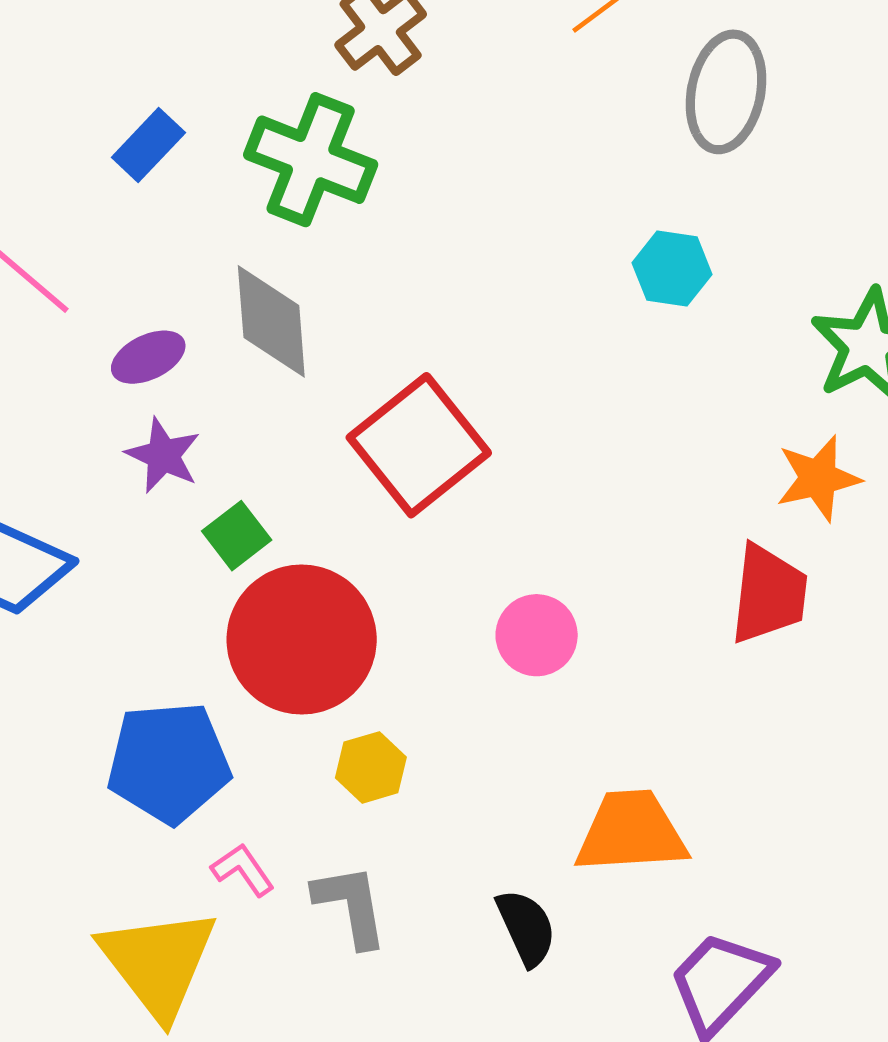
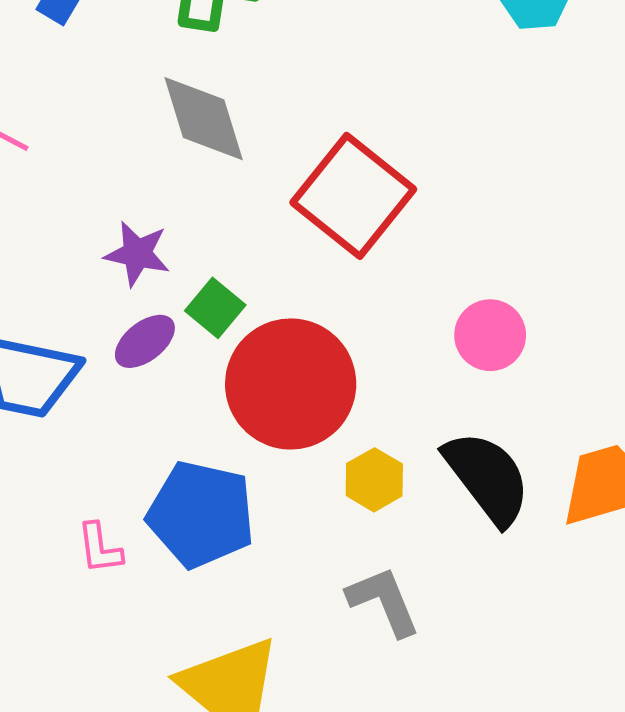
purple ellipse: (148, 357) -> (145, 341), moved
blue pentagon: (169, 762) -> (201, 514), turned 30
pink L-shape: (243, 870) -> (100, 548), moved, turned -140
black semicircle: (526, 928) -> (487, 478), moved, size x1.5

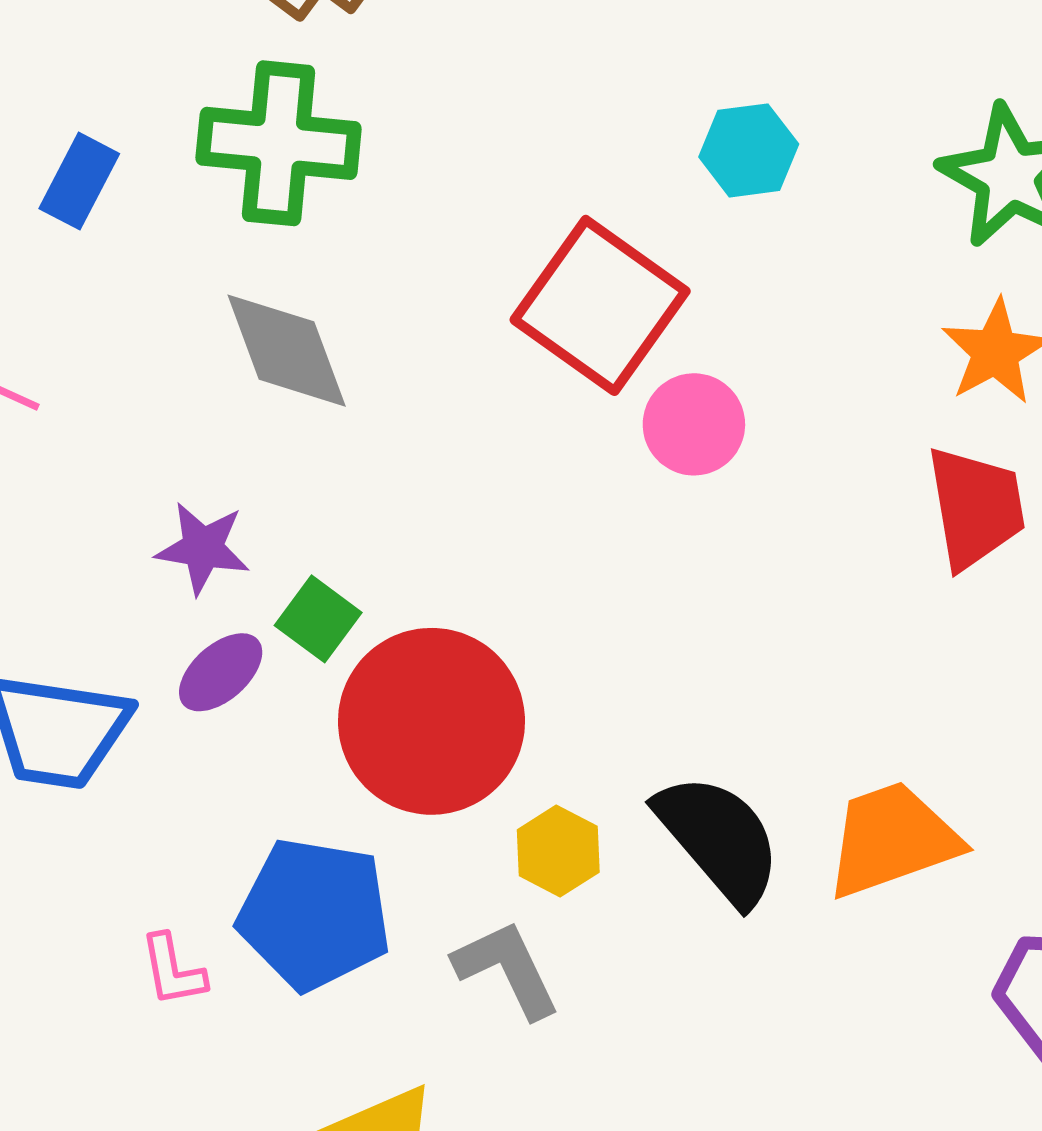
red square: (353, 196) -> (600, 305), moved
pink circle: (490, 335) -> (694, 424), moved
gray L-shape: (384, 601) -> (507, 969), moved

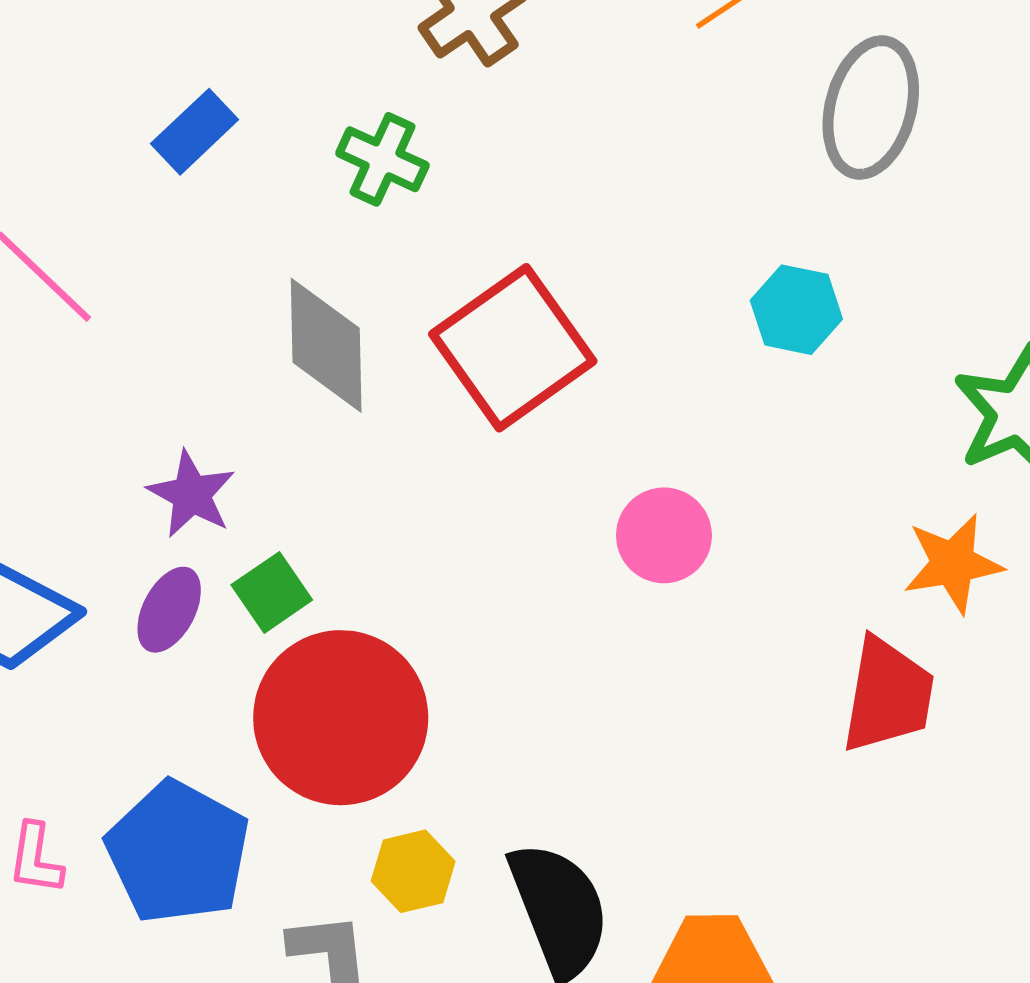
green cross: (279, 143) -> (382, 159), size x0.6
red square: (600, 305) -> (513, 348), moved
purple ellipse: (221, 672) -> (169, 610), turned -40

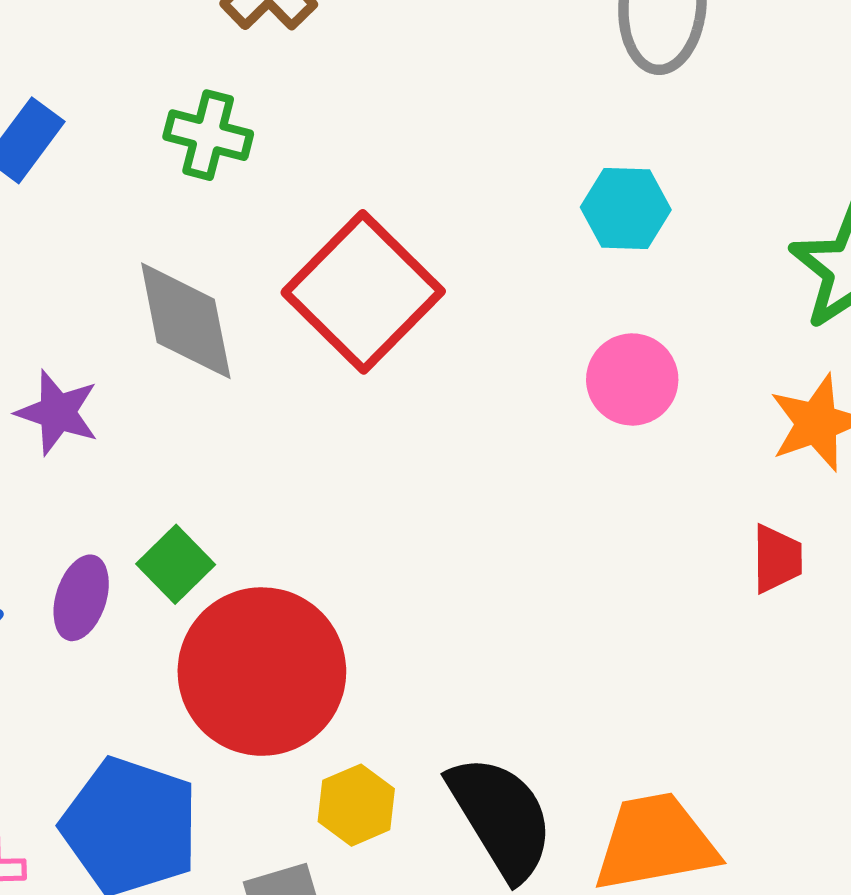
purple star: (191, 494) -> (57, 412), moved
pink circle: (664, 535) -> (632, 379), moved
red trapezoid: (888, 695) -> (777, 559), size x0.6

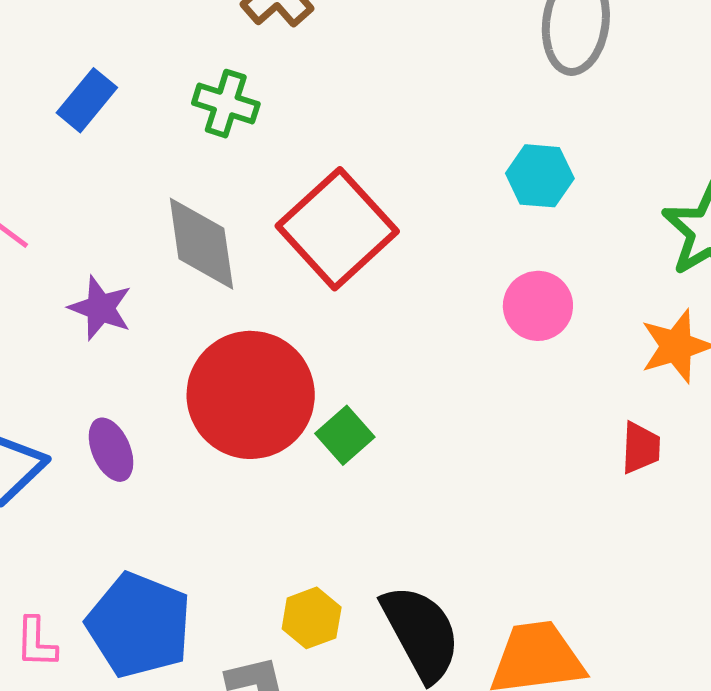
green square: (176, 564) -> (345, 435), moved
purple ellipse: (81, 598) -> (111, 450), turned -44
red circle: (262, 672) -> (251, 395), moved

